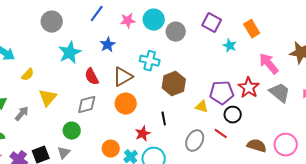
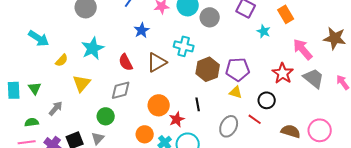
cyan star: (70, 53) -> (93, 48), moved
purple pentagon: (222, 93) -> (238, 69), moved
orange circle: (126, 104) -> (159, 105), moved
gray arrow: (22, 114) -> (56, 108), moved

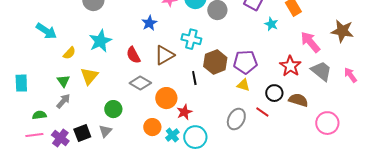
green triangle: (35, 88) -> (63, 81), moved
gray diamond: (121, 90) -> (140, 83), moved, turned 45
black line: (198, 104) -> (194, 78), moved
brown semicircle: (291, 131) -> (298, 100), moved

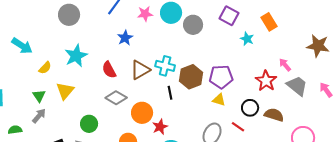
cyan cross: (191, 39) -> (165, 66), moved
pink arrow: (310, 42) -> (285, 65), moved, size x0.6

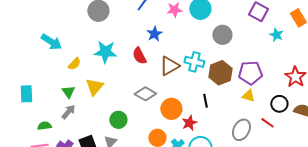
gray circle: (193, 25) -> (222, 35), moved
cyan star: (76, 56) -> (105, 52), turned 30
red semicircle: (109, 70) -> (139, 56), moved
black line: (170, 93) -> (205, 101), moved

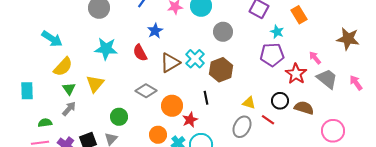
cyan cross: (194, 62) -> (195, 59), turned 30
yellow semicircle: (74, 64) -> (63, 67), moved, size x1.5
purple pentagon: (250, 73) -> (272, 55), moved
yellow triangle: (248, 96) -> (249, 103), moved

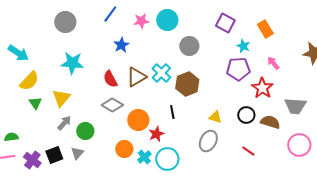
red semicircle: (140, 53) -> (110, 79), moved
pink arrow: (315, 58) -> (273, 63), moved
gray trapezoid: (327, 79) -> (295, 106), moved, turned 145
gray arrow: (69, 109) -> (64, 123), moved
red line: (268, 120) -> (248, 151), moved

